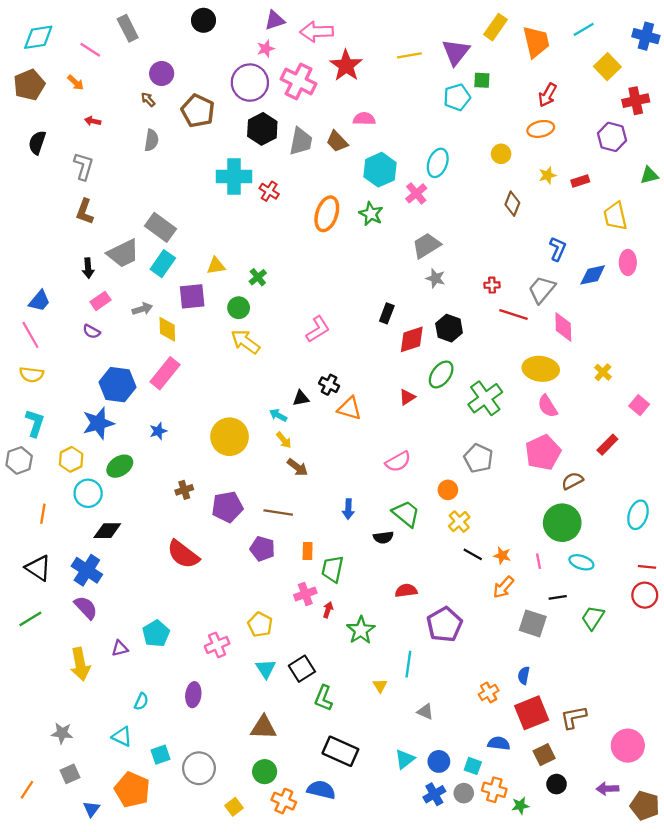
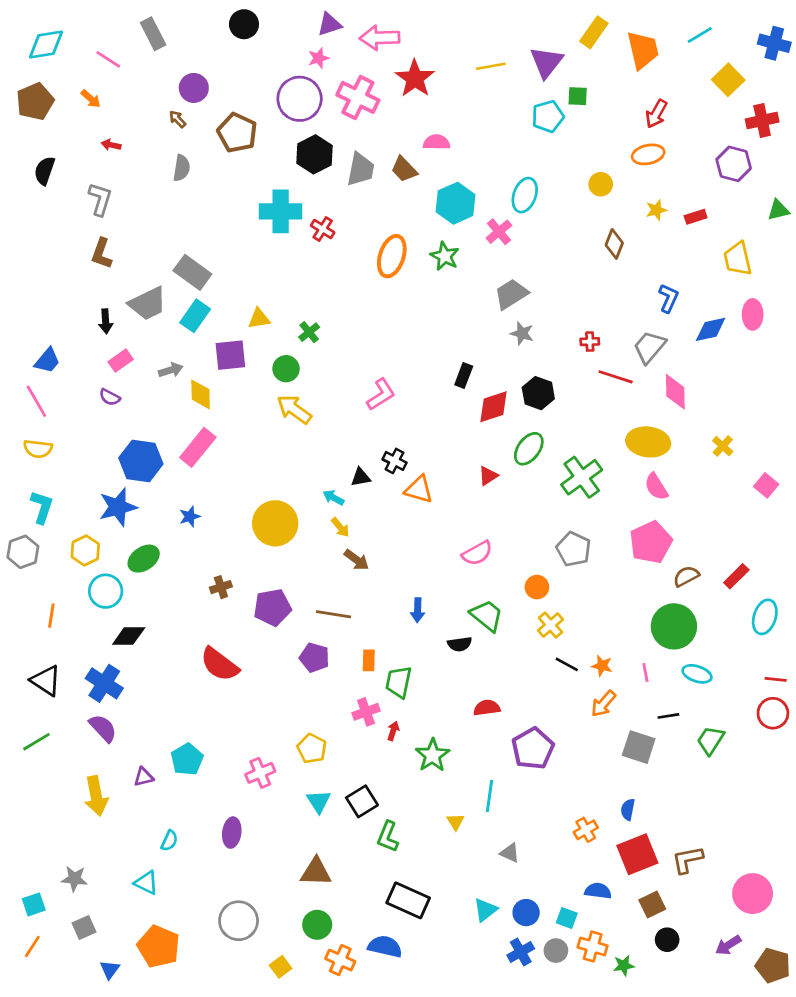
red rectangle: (607, 445) -> (736, 576), moved
cyan square: (160, 755) -> (34, 904), moved
purple arrow: (607, 789) -> (728, 945), turned -30

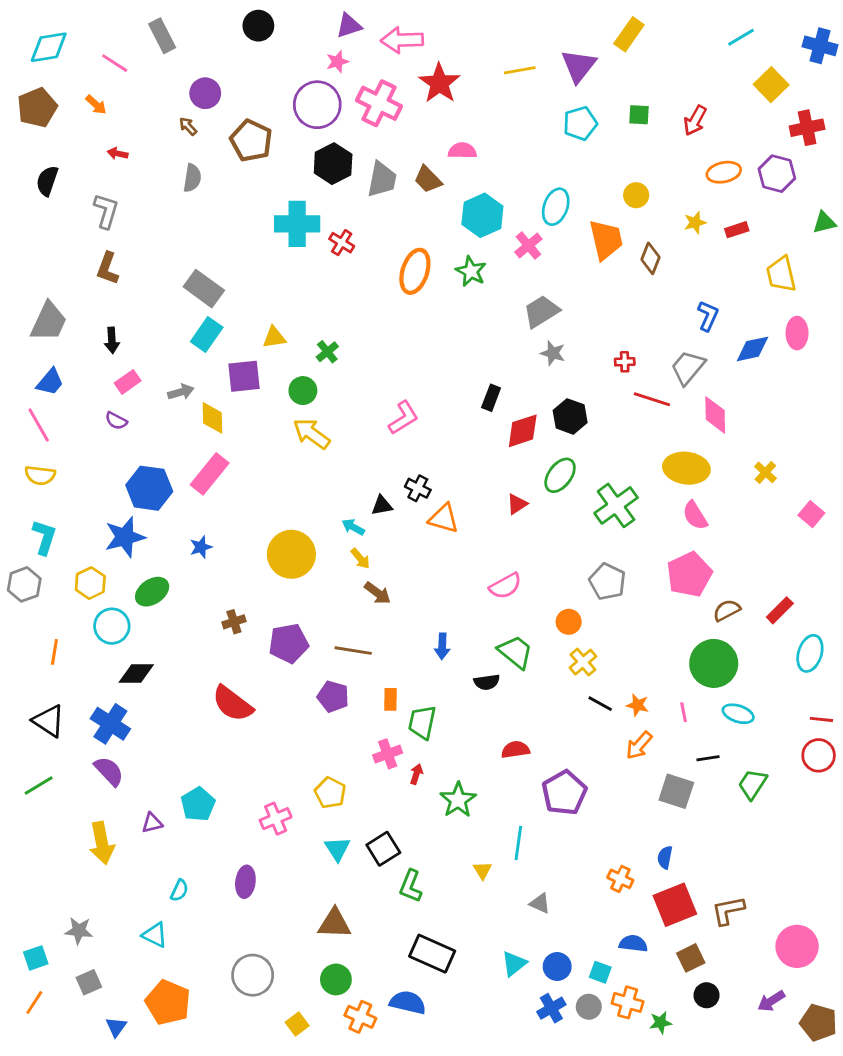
orange trapezoid: (643, 50) -> (606, 240), moved
green square: (578, 96) -> (639, 115), moved
orange ellipse: (648, 154) -> (724, 172), moved
gray trapezoid: (148, 304) -> (49, 322), moved, turned -39
orange cross: (586, 830) -> (620, 879), turned -35

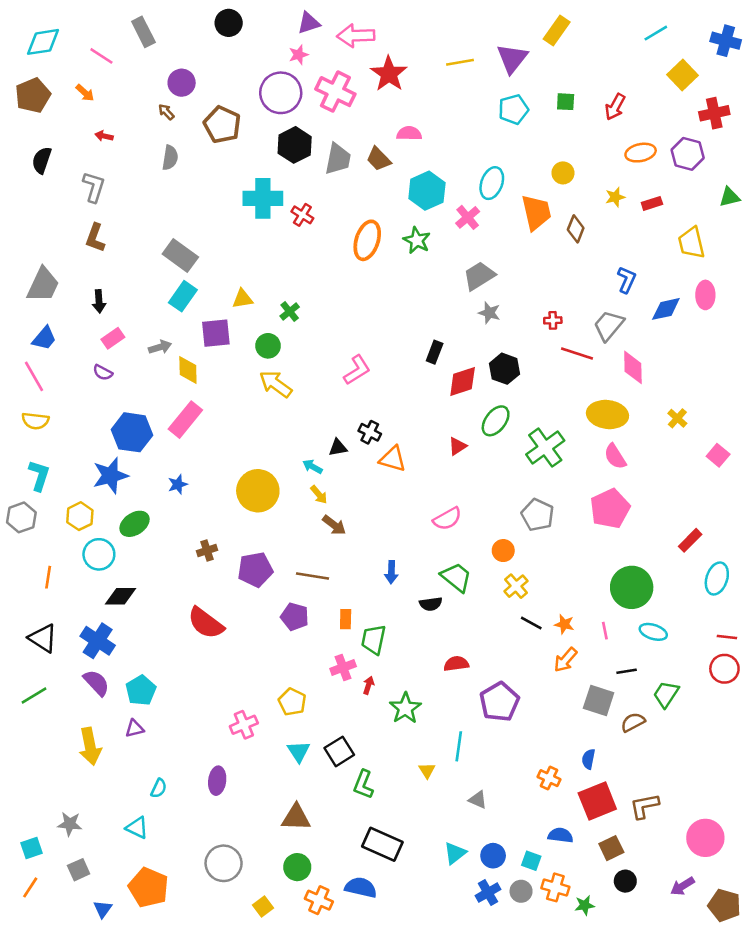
brown semicircle: (727, 610) -> (633, 722), moved
cyan pentagon: (198, 804) -> (141, 690), moved

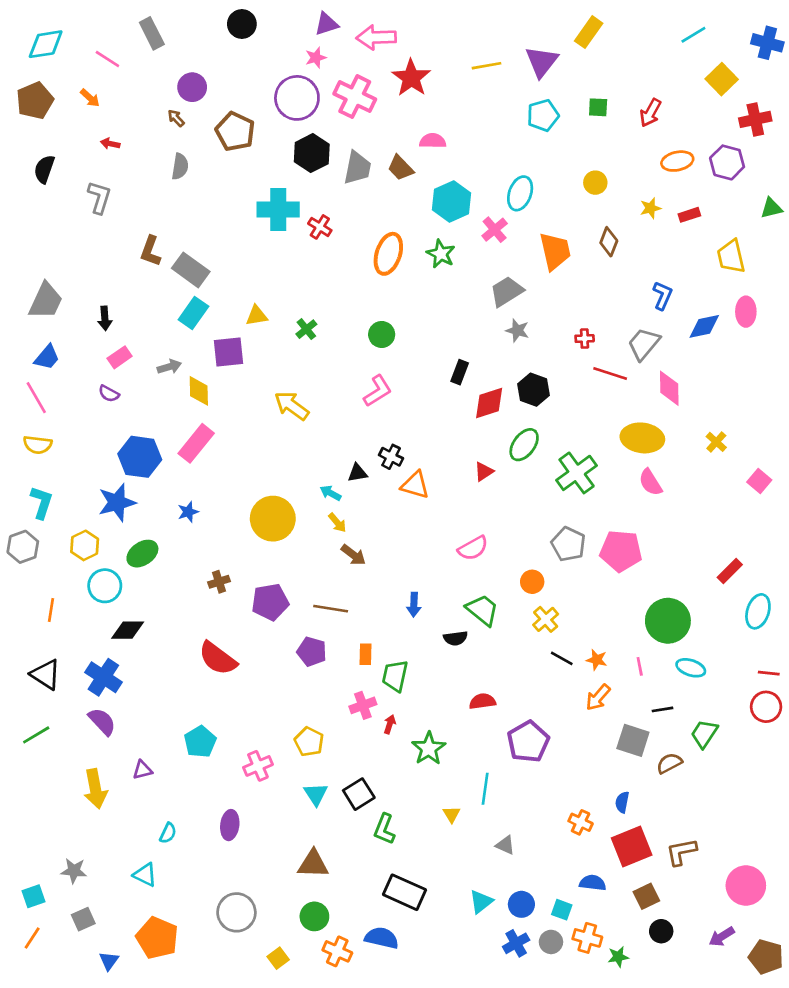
orange trapezoid: (536, 212) -> (555, 251), moved
brown L-shape: (95, 238) -> (150, 251), moved
green circle: (268, 346) -> (382, 334), moved
pink pentagon: (610, 509) -> (621, 551), moved, turned 30
cyan pentagon: (141, 690) -> (200, 742), moved

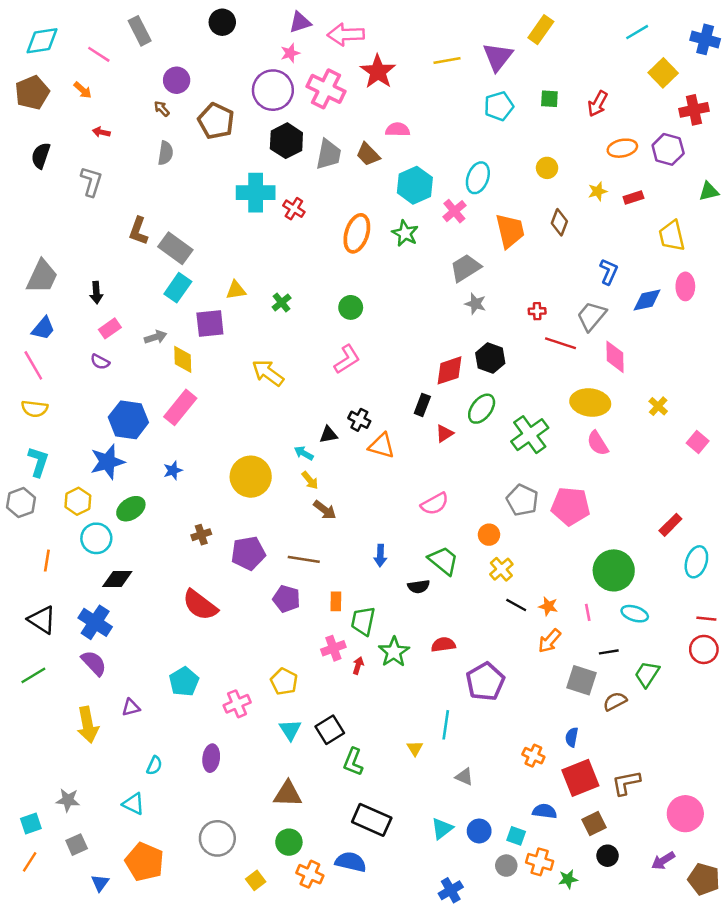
black rectangle: (460, 372) -> (422, 405), moved
green star: (429, 748) -> (394, 652), moved
blue cross: (516, 943) -> (451, 890), moved

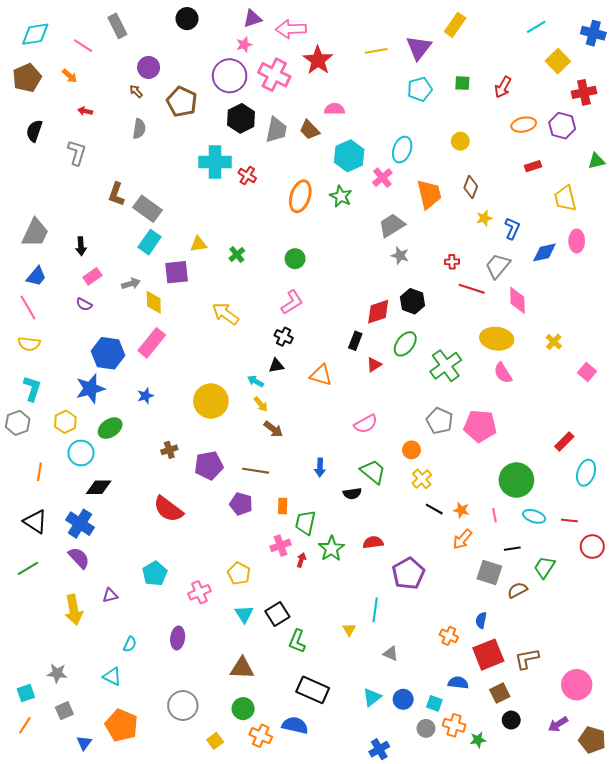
yellow star: (598, 191) -> (484, 218), moved
black cross: (359, 420) -> (284, 337), moved
red line: (706, 619) -> (569, 521), moved

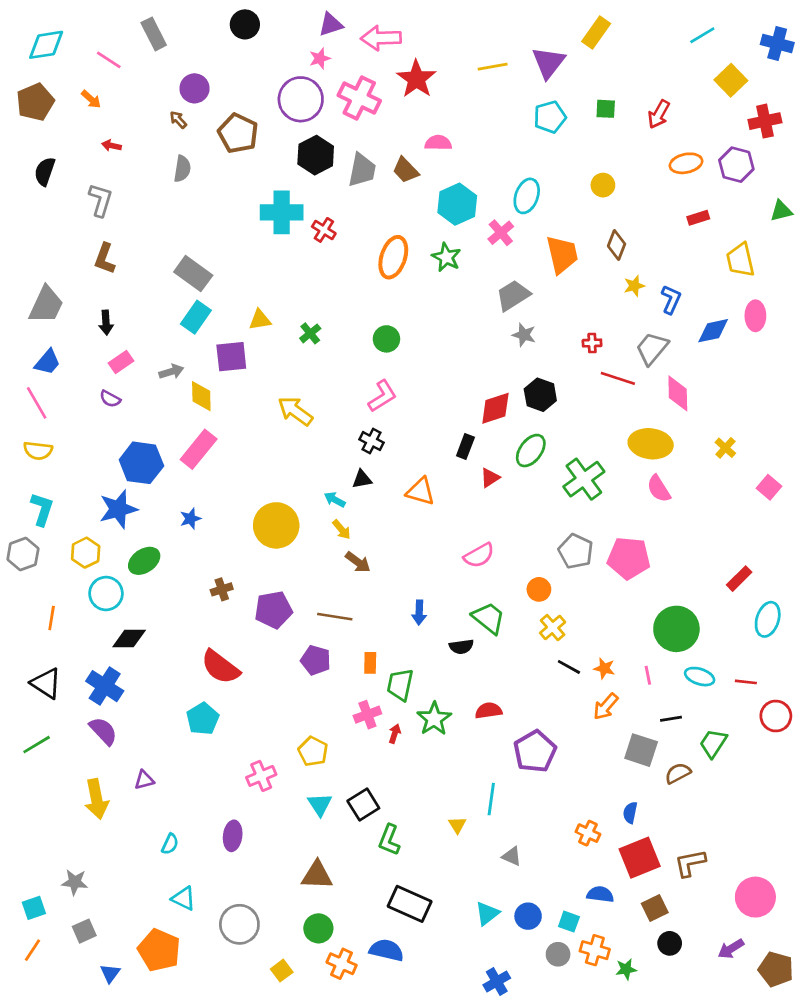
brown L-shape: (116, 194) -> (105, 259), moved
cyan pentagon: (155, 574) -> (203, 719), moved
cyan triangle: (112, 676) -> (184, 898), moved

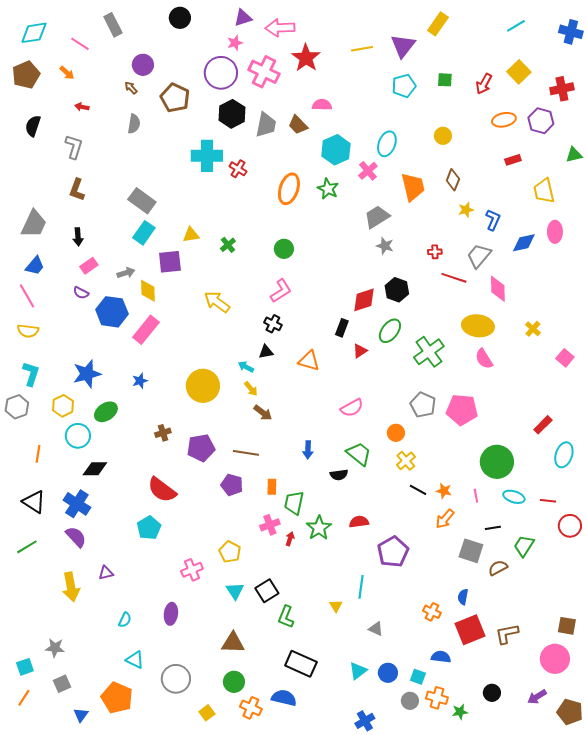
yellow square: (731, 80) -> (519, 72), moved
blue hexagon: (141, 463) -> (112, 312), moved
brown square: (655, 908) -> (567, 626), moved, turned 36

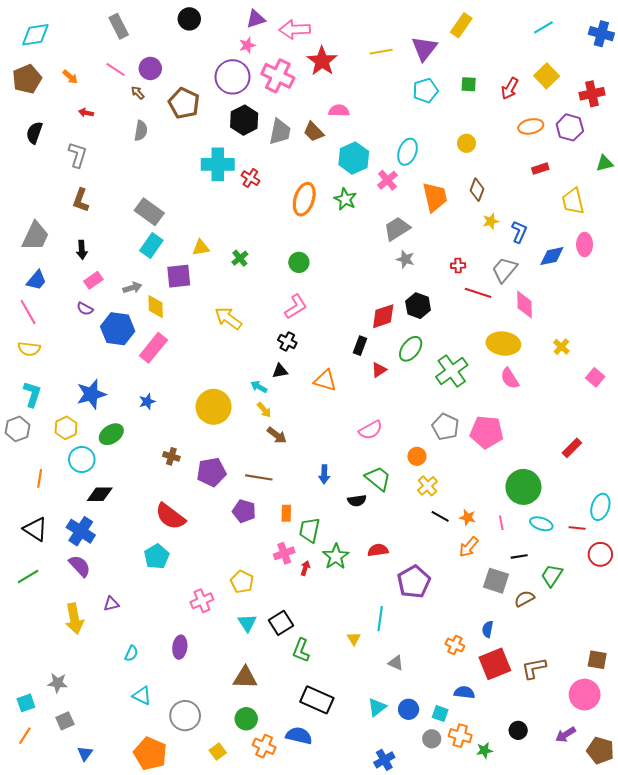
pink line: (80, 44) -> (116, 70), moved
brown cross: (163, 433) -> (171, 456), turned 35
cyan ellipse: (564, 455) -> (600, 507), moved
orange pentagon: (117, 698) -> (150, 754), moved

